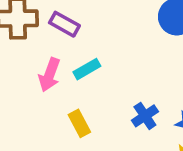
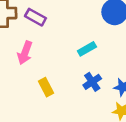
cyan rectangle: (87, 69) -> (87, 49), moved

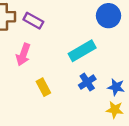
cyan rectangle: (87, 49) -> (82, 51), size x1.5

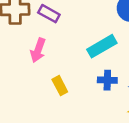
blue cross: (87, 82) -> (107, 80), turned 36

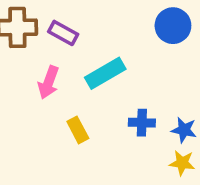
cyan rectangle: (102, 46) -> (105, 73), moved

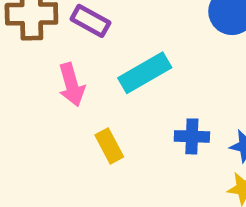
pink arrow: (48, 82) -> (72, 85), turned -36

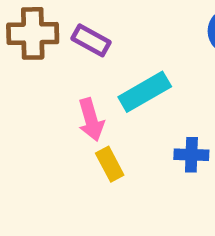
pink arrow: (72, 85) -> (91, 120), moved

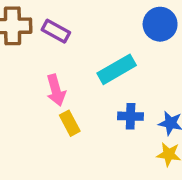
cyan rectangle: (145, 92) -> (117, 69), moved

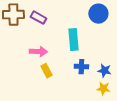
cyan rectangle: (117, 69) -> (73, 40), turned -65
pink arrow: (56, 90) -> (38, 52), turned -72

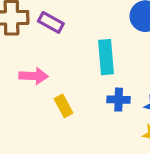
pink arrow: (38, 52) -> (34, 76), moved

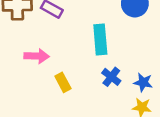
blue cross: (119, 100) -> (111, 77), turned 36

